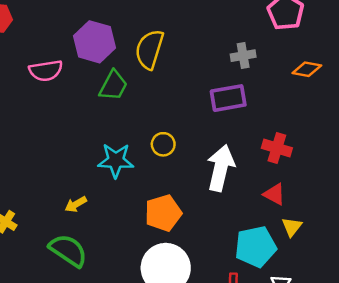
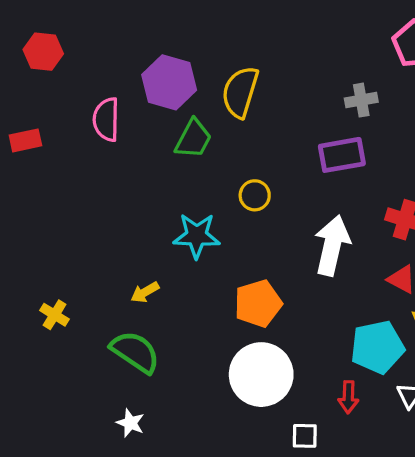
pink semicircle: (46, 71) -> (106, 119), turned 100
yellow circle: (163, 144) -> (255, 195), moved

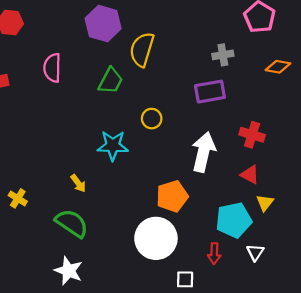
purple hexagon: (169, 82) -> (103, 24), moved
yellow arrow: (145, 292) -> (78, 183), turned -96
orange pentagon: (258, 303) -> (172, 196), moved
white star: (130, 423) -> (69, 271), size x1.5

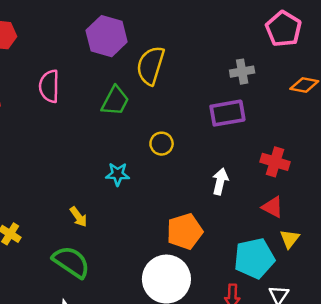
cyan star: (113, 146) -> (118, 174), size x0.7
white arrow: (203, 152) -> (220, 181), size x0.6

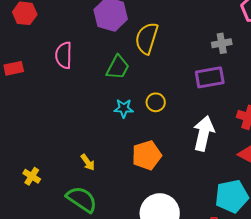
cyan star: (118, 174) -> (124, 108), moved
white arrow: (220, 181) -> (204, 133), size x1.6
orange pentagon: (185, 231) -> (147, 155), moved

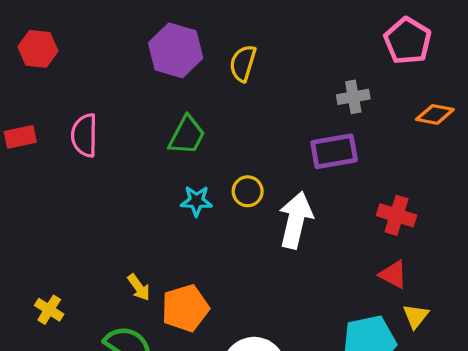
yellow semicircle: (147, 38) -> (243, 63), moved, size x0.7
pink semicircle: (64, 55) -> (84, 135), moved
white arrow: (204, 133) -> (296, 220), moved
orange pentagon: (147, 155) -> (185, 308), moved

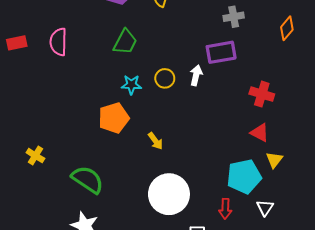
orange diamond: (435, 114) -> (287, 28), turned -60
white arrow: (296, 220) -> (196, 75), moved, size x0.6
yellow arrow: (139, 287) -> (155, 141), moved
orange pentagon: (185, 308) -> (114, 118), moved

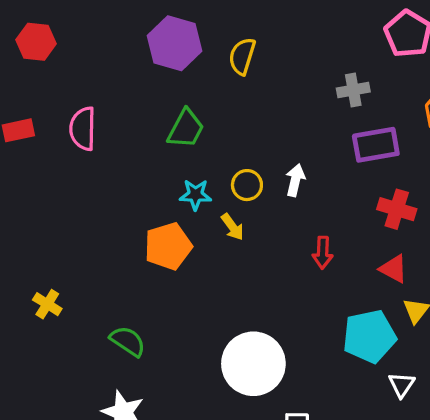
purple rectangle: (221, 52) -> (376, 145), moved
yellow arrow: (155, 141) -> (232, 227), moved
green semicircle: (88, 180) -> (128, 341), size x0.7
red arrow: (225, 209) -> (323, 253), moved

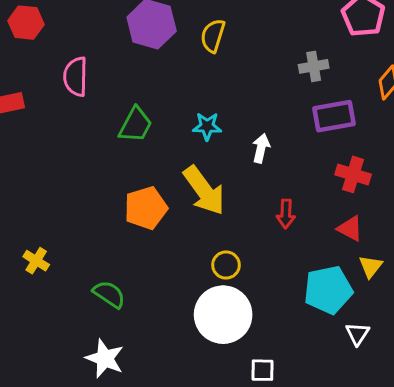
pink semicircle: (83, 129) -> (76, 77), moved
green trapezoid: (186, 129) -> (135, 125), moved
yellow circle: (247, 185) -> (226, 265), moved
cyan star: (195, 195) -> (207, 126), moved
yellow arrow: (232, 227) -> (204, 191), size x2.0

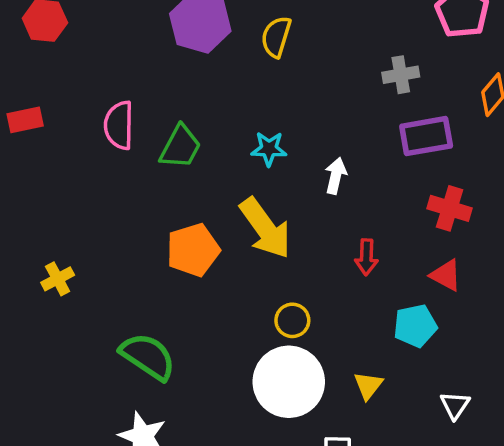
pink semicircle: (76, 77) -> (119, 125), moved
yellow cross: (36, 261) -> (58, 279), moved, turned 30
yellow triangle: (371, 266) -> (368, 385), moved
cyan pentagon: (328, 290) -> (415, 326), moved, size x0.7
green semicircle: (109, 294) -> (148, 356), size x1.4

